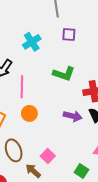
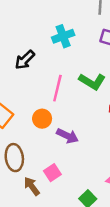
pink line: (22, 87) -> (57, 88), moved
purple arrow: (73, 116) -> (67, 136), moved

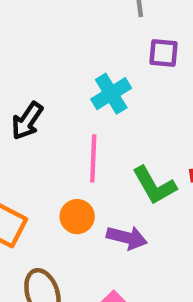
cyan cross: (63, 36) -> (111, 94), moved
green L-shape: (92, 81) -> (154, 185), moved, turned 40

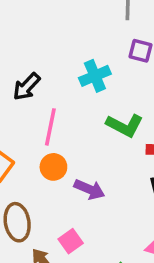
pink line: (93, 158) -> (50, 127), moved
green L-shape: (154, 185) -> (125, 125), moved, turned -42

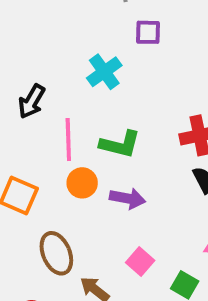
green L-shape: (125, 125) -> (120, 144), moved
pink square: (71, 241) -> (140, 261), moved

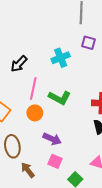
purple arrow: (127, 198) -> (52, 139), moved
pink square: (140, 261) -> (55, 161), turned -32

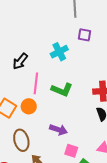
orange circle: (35, 113) -> (29, 106), moved
pink square: (55, 161) -> (71, 151), moved

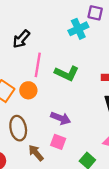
cyan cross: (59, 52) -> (78, 29), moved
pink square: (71, 151) -> (58, 142), moved

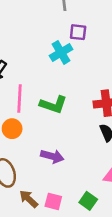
pink square: (58, 142) -> (53, 201), moved

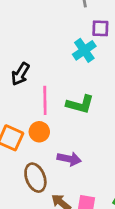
purple arrow: (52, 156) -> (69, 159), moved

